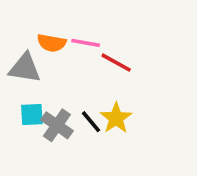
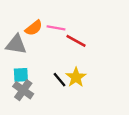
orange semicircle: (52, 43) -> (34, 28), turned -48
gray cross: (57, 125) -> (23, 90), moved

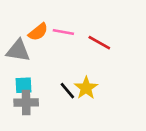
red line: (76, 41) -> (99, 43), moved
gray cross: (23, 90) -> (26, 103), turned -36

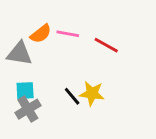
yellow star: (86, 88) -> (92, 93), turned -30
gray cross: (26, 103) -> (28, 109), turned -30

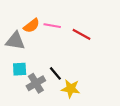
yellow star: (92, 93) -> (71, 89), moved
gray cross: (28, 109) -> (36, 83), moved

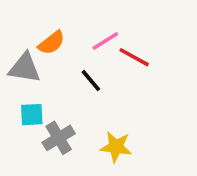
pink line: (52, 26) -> (105, 41), moved, turned -42
black line: (55, 73) -> (91, 80), moved

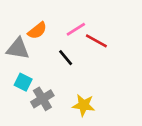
cyan square: (32, 115) -> (23, 82), turned 30

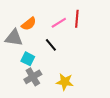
red line: (96, 41) -> (77, 19), moved, turned 66
cyan square: (23, 82) -> (28, 59), moved

